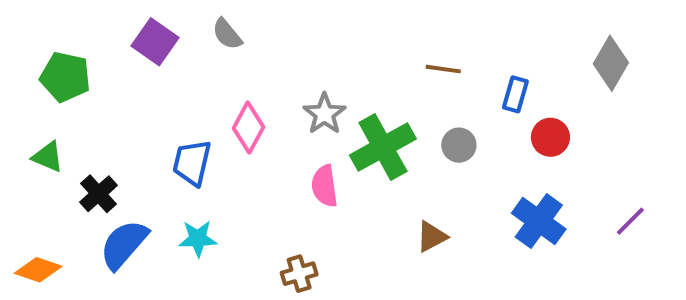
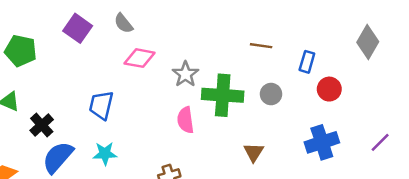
pink diamond: (248, 128) -> (140, 58), moved, turned 72
green cross: (383, 147) -> (223, 95), turned 33
blue cross: (539, 221) -> (322, 142), turned 36
brown triangle: (432, 237) -> (254, 152), turned -30

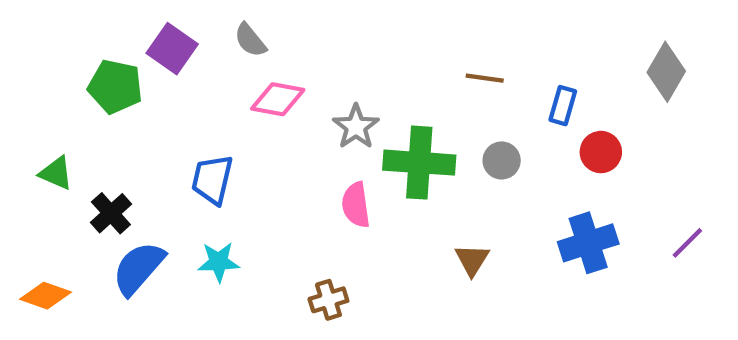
green pentagon: (21, 51) -> (115, 87), moved

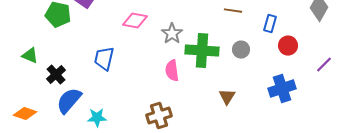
purple line: (687, 243) -> (324, 65), moved
cyan star: (219, 262) -> (97, 118), moved
brown cross: (328, 300) -> (159, 116), size x1.4

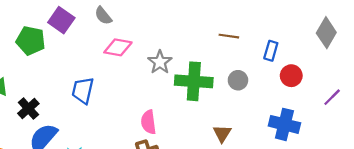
pink semicircle: (172, 71) -> (148, 122), moved
blue cross: (282, 89) -> (284, 124), turned 32

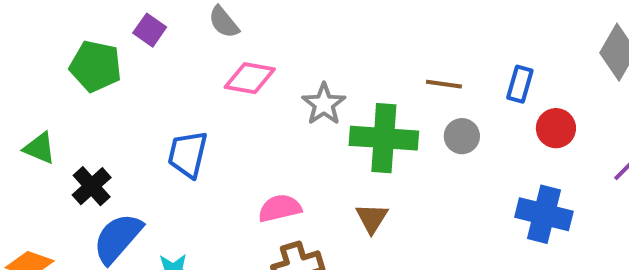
purple square: (61, 20) -> (150, 30), size x0.7
brown line: (229, 36) -> (444, 84), moved
pink semicircle: (148, 122) -> (280, 208), moved, turned 85
brown triangle: (222, 133) -> (372, 218), moved

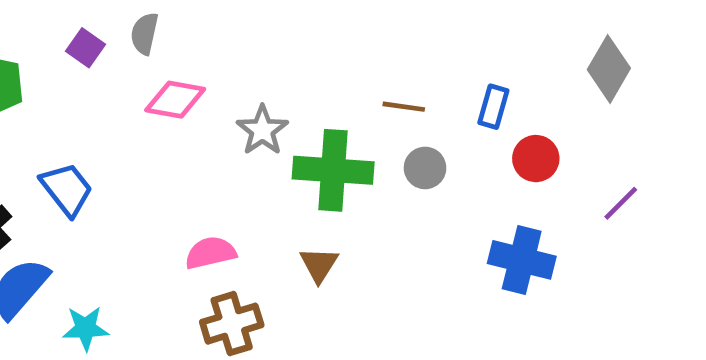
gray semicircle: (224, 22) -> (144, 34), turned 51
purple square: (150, 30) -> (86, 48), moved
blue trapezoid: (188, 154) -> (67, 189), moved, turned 129

